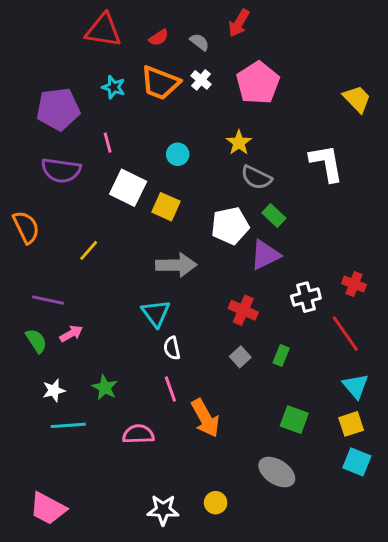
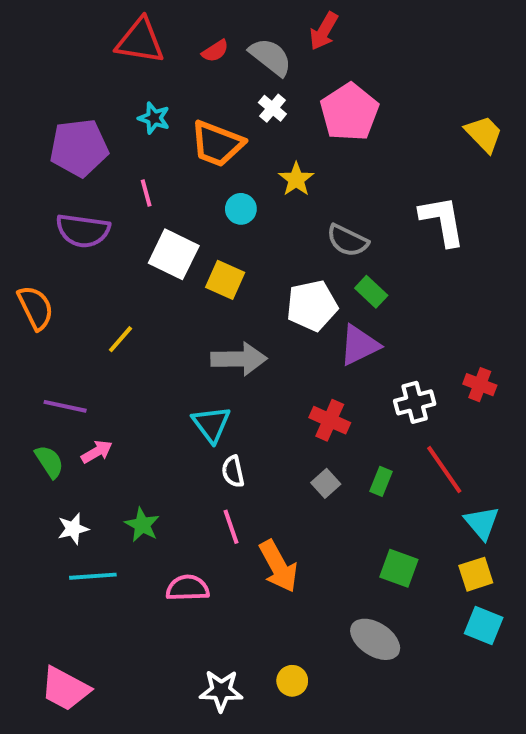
gray semicircle: (200, 42) -> (270, 57), size x1.6
orange trapezoid: (160, 83) -> (217, 144), moved
yellow star: (239, 143) -> (296, 179), moved
red line: (345, 334) -> (444, 470), moved

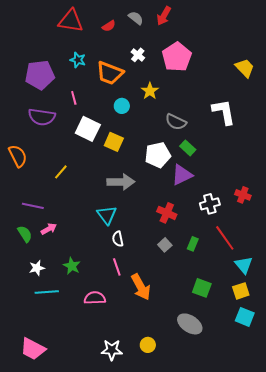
gray semicircle: (270, 57) -> (136, 18), moved, size x0.7

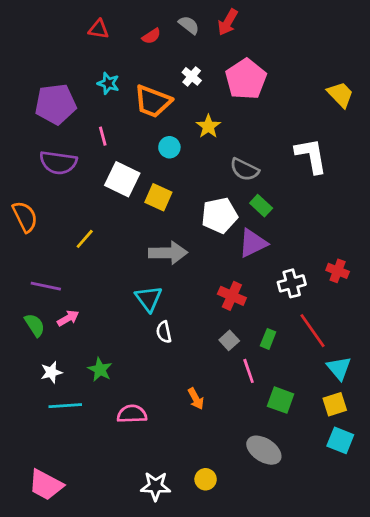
red triangle: (71, 21) -> (99, 29), size x0.6
pink line: (117, 267) -> (249, 371), moved
orange arrow: (141, 287) -> (196, 399), size x0.6

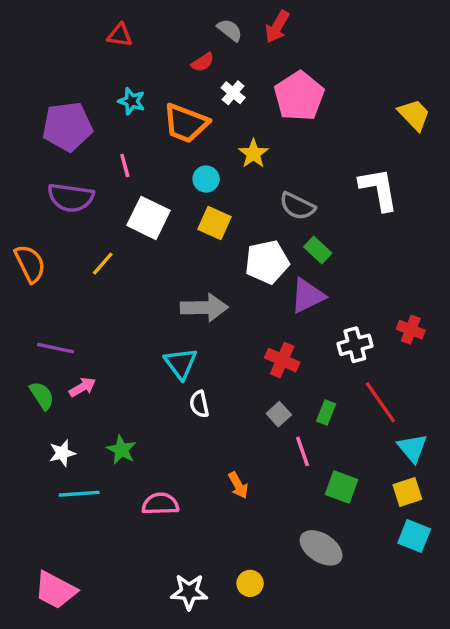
red semicircle: (151, 36) -> (203, 62), moved
yellow square: (158, 197) -> (214, 223), moved
yellow line: (85, 239) -> (103, 264), moved

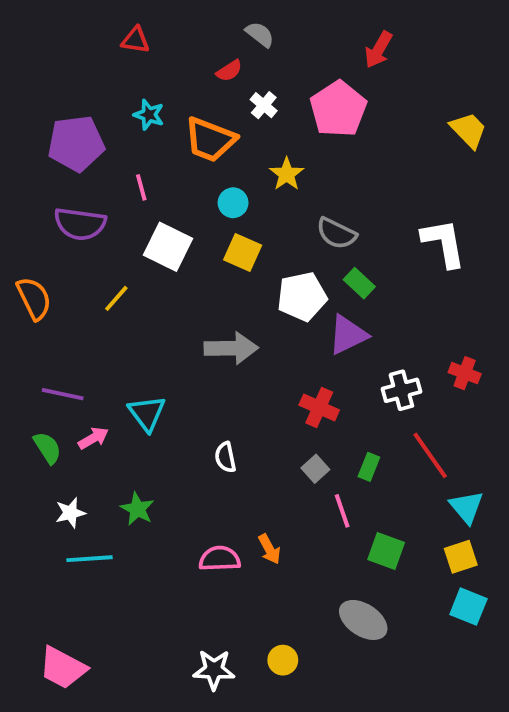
red arrow: (277, 27) -> (378, 50), moved
white L-shape: (379, 189) -> (444, 243), moved
cyan triangle: (181, 363) -> (147, 413), moved
pink semicircle: (160, 504) -> (220, 559), moved

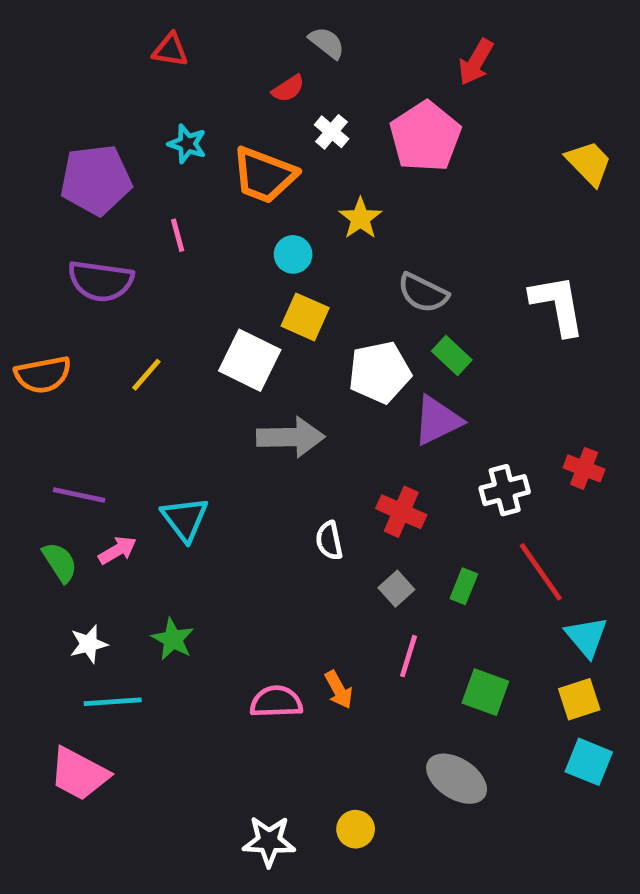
white square: (168, 247) -> (250, 360), moved
orange semicircle: (34, 298) -> (43, 375), turned 105
white semicircle: (225, 457) -> (329, 541), moved
pink line: (342, 511) -> (408, 656), moved, turned 36
pink trapezoid: (63, 668) -> (79, 774), moved

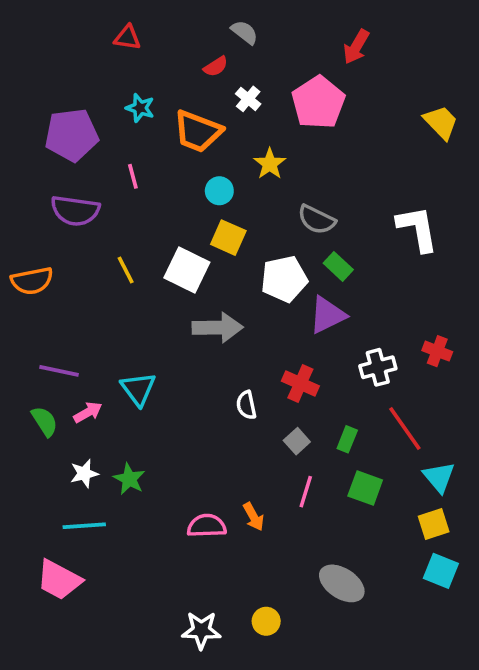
yellow line: (146, 375) -> (126, 270), moved, turned -68
white star: (89, 644) -> (84, 474), moved
green square: (485, 692) -> (365, 488), moved

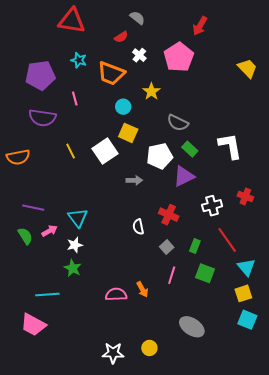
red triangle: (127, 38) -> (72, 21), size x1.8
white L-shape: (417, 229) -> (230, 146), moved
white square: (187, 270) -> (105, 151), turned 30
gray arrow: (218, 328) -> (134, 180), moved, size x0.6
white star: (84, 474) -> (75, 245), moved

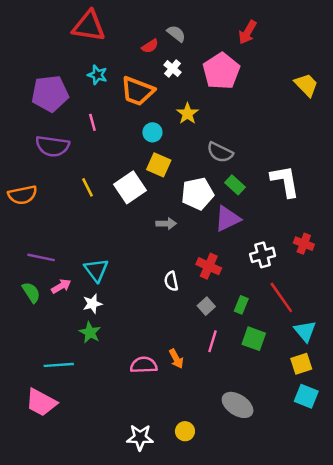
gray semicircle: (137, 18) -> (176, 34), moved

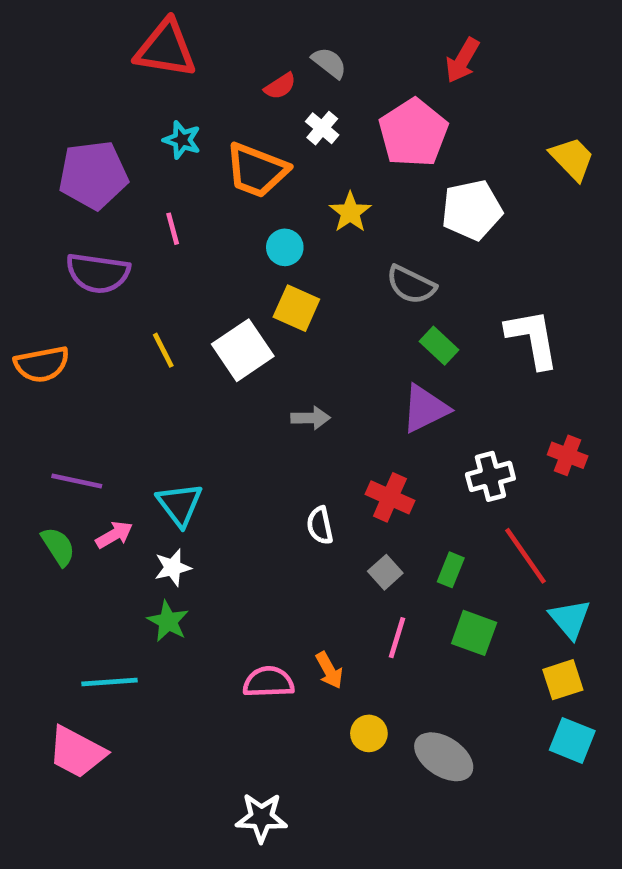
white pentagon: (197, 194) -> (472, 210), moved
yellow circle: (185, 431) -> (369, 733), moved

